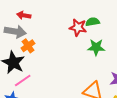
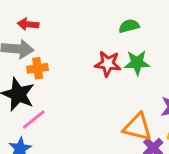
red star: (78, 27) -> (108, 64), moved
orange cross: (28, 46) -> (38, 68), turned 32

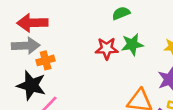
red arrow: (28, 24) -> (32, 23), size x1.6

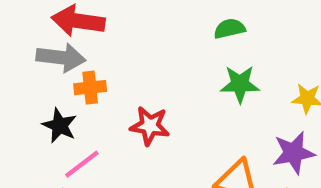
red star: (107, 49) -> (150, 126), moved
black star: (31, 85) -> (60, 126), size x0.7

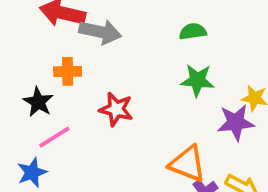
gray arrow: (61, 57) -> (100, 32), moved
purple star: (294, 153) -> (236, 122), moved

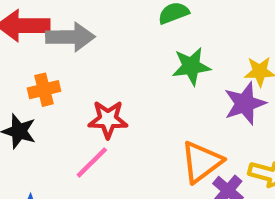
pink line: (54, 137) -> (92, 162), moved
orange triangle: (187, 164) -> (201, 162), turned -45

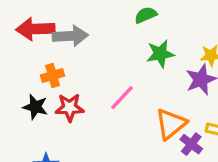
red star: (108, 119) -> (70, 107), moved
pink line: (92, 162) -> (122, 98), moved

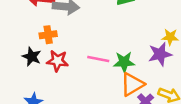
green star: (160, 54) -> (124, 62), moved
pink line: (122, 98) -> (98, 59), turned 50

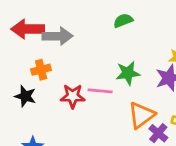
red star: (57, 61) -> (73, 96), moved
green star: (124, 62) -> (128, 73), moved

